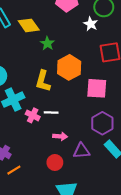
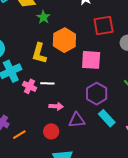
orange line: (14, 170) -> (19, 135), moved

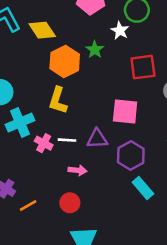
green star: (43, 17) -> (95, 50), moved
orange hexagon: (64, 40) -> (65, 61), moved
purple triangle: (77, 120) -> (97, 139), moved

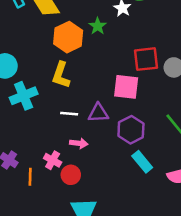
red square: (143, 67) -> (146, 59), moved
pink cross: (44, 143) -> (53, 160), moved
orange line: (28, 206) -> (30, 177), turned -60

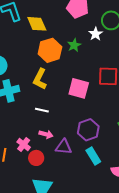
pink square: (126, 87) -> (79, 88), moved
purple triangle: (98, 113) -> (64, 147), moved

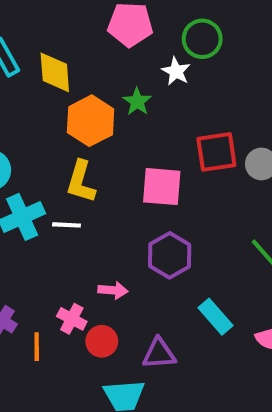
yellow diamond: (37, 24) -> (55, 72), turned 30
white line: (42, 110) -> (66, 225), moved
purple hexagon: (88, 130) -> (170, 255), moved
purple triangle: (64, 147) -> (159, 354), moved

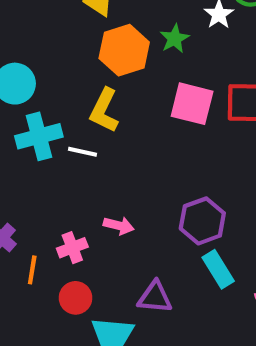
pink square: (162, 187) -> (192, 104), moved
purple hexagon: (170, 255) -> (202, 221), moved
pink cross: (72, 319) -> (72, 248), turned 32
red circle: (102, 341) -> (76, 298), moved

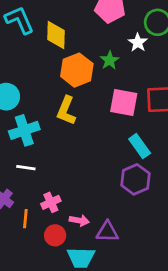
white line: (83, 152) -> (26, 168), moved
pink arrow: (119, 226) -> (79, 220), moved
cyan rectangle: (218, 269) -> (140, 146), moved

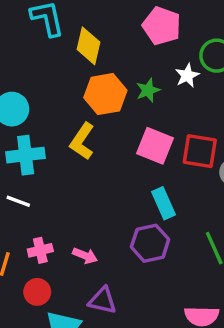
pink arrow: (79, 220) -> (85, 256), moved

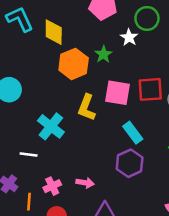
yellow L-shape: (82, 141) -> (87, 108), moved
cyan cross: (26, 155) -> (51, 126), moved, turned -32

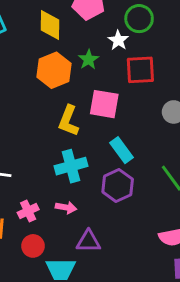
yellow diamond: (54, 32) -> (50, 25), moved
red square: (150, 89) -> (140, 70), moved
cyan cross: (51, 126) -> (71, 166), moved, turned 36

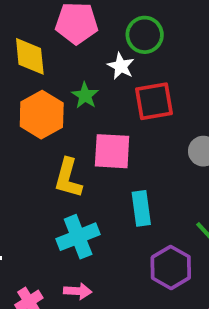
cyan rectangle: (121, 150) -> (141, 208), turned 35
purple hexagon: (118, 185) -> (171, 267), moved

